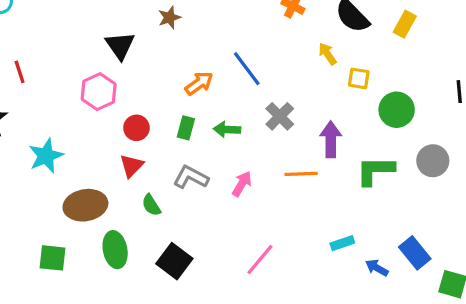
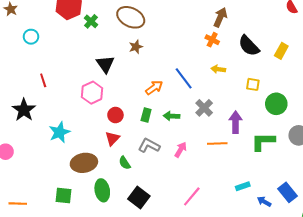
yellow arrow: (327, 54) -> (218, 69), moved, turned -48

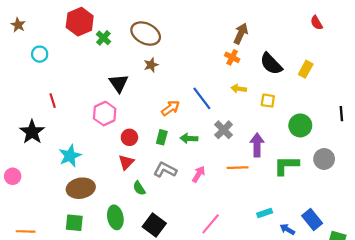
yellow square: (253, 84) -> (268, 101), moved
brown ellipse: (84, 163) -> (81, 188), moved

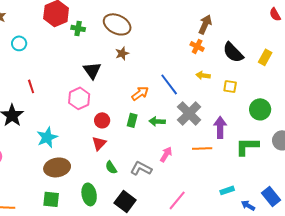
green cross: (103, 38) -> (78, 28), turned -32
gray cross: (224, 130) -> (189, 113), size x1.4
gray L-shape: (165, 170) -> (141, 168), moved

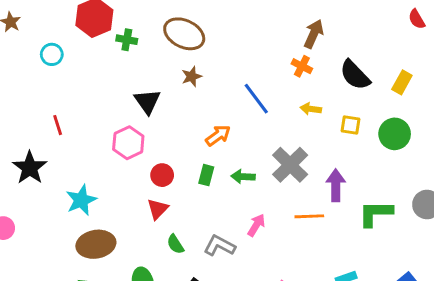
cyan circle: (19, 43) -> (52, 54), moved
blue line: (169, 84) -> (256, 99), moved
green circle: (260, 109) -> (395, 134), moved

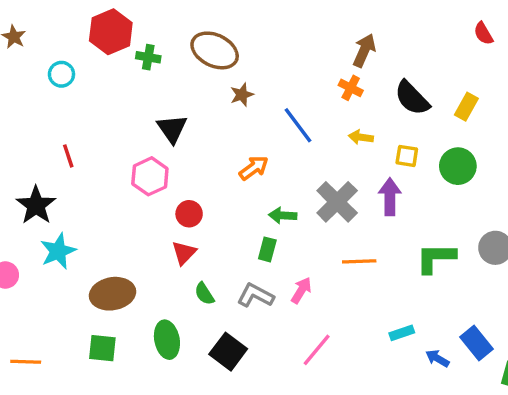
brown star: (192, 76) -> (242, 95), moved
green rectangle: (206, 175) -> (267, 249), moved
purple arrow: (336, 185) -> (390, 197), moved
cyan star: (81, 200) -> (58, 251), moved
pink arrow: (256, 225) -> (301, 290), moved

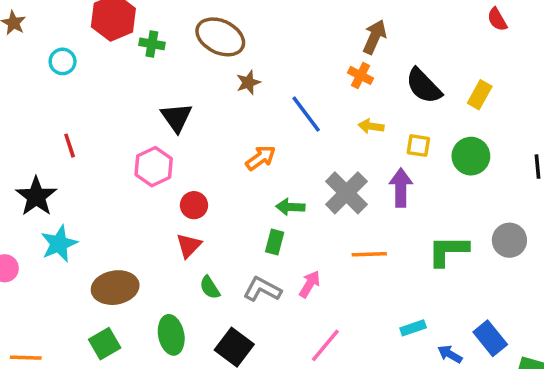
green square: (102, 348) -> (105, 344), turned -36

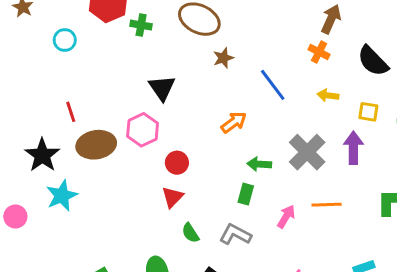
pink arrow: (310, 284) -> (286, 217), moved
brown ellipse: (115, 288) -> (96, 145), moved

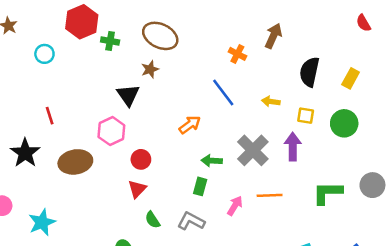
orange cross: (319, 52) -> (237, 54), moved
brown star: (223, 58) -> (150, 69), moved
black semicircle: (373, 61) -> (309, 72), turned 56
brown ellipse: (96, 145) -> (75, 162), moved
cyan star: (62, 196) -> (42, 222), moved

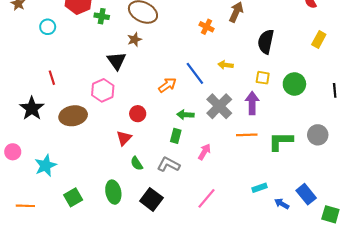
yellow rectangle: (351, 78) -> (319, 40), moved
blue line: (223, 92) -> (195, 73), moved
yellow arrow: (271, 101) -> (226, 65), moved
red circle: (141, 159) -> (138, 114), moved
orange line: (270, 195) -> (247, 135), moved

